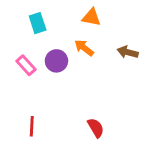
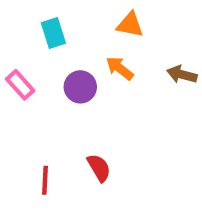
pink rectangle: (26, 65) -> (20, 85), moved
red semicircle: (96, 128) -> (99, 168), moved

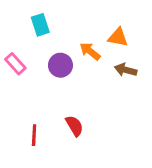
orange triangle: (130, 25) -> (118, 37), moved
brown arrow: (182, 74) -> (126, 70), moved

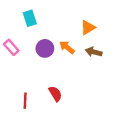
orange triangle: (118, 37) -> (88, 28), turned -42
orange arrow: (90, 51) -> (67, 47), moved

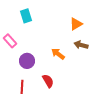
orange arrow: (67, 47) -> (58, 54), moved
purple circle: (45, 48) -> (27, 61), moved

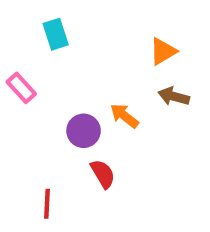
purple circle: (27, 61) -> (84, 131), moved
red line: (22, 87) -> (47, 204), moved

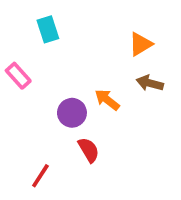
red line: (47, 204) -> (40, 176), turned 30

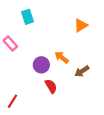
brown arrow: (150, 83) -> (82, 71), moved, turned -48
red line: (40, 176) -> (12, 101), moved

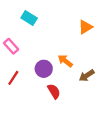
cyan rectangle: (27, 17) -> (29, 18), turned -40
red line: (12, 101) -> (13, 78), moved

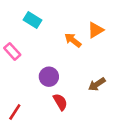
orange arrow: (65, 61) -> (73, 40), moved
red line: (13, 78) -> (15, 112), moved

